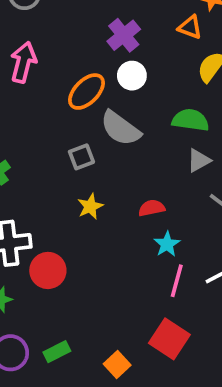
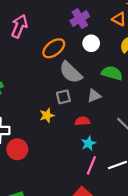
white circle: (132, 76) -> (91, 43), moved
gray square: (81, 157) -> (63, 97), moved
gray triangle: (199, 160) -> (94, 96), moved

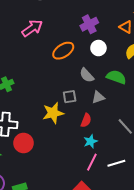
pink arrow: (19, 26) -> (32, 28), turned 30
gray semicircle: (71, 72) -> (87, 75), moved, size x0.7
yellow star: (47, 115) -> (53, 113), size x1.5
red semicircle: (82, 121) -> (86, 120), turned 112

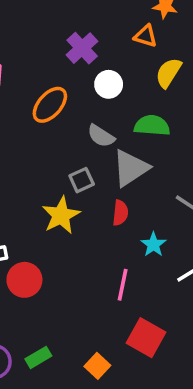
gray triangle: (98, 97) -> (131, 168), size x1.6
cyan star: (90, 141) -> (153, 245), moved
pink line: (92, 162) -> (123, 285), moved

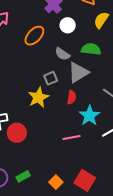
cyan star: (153, 245) -> (89, 116), size x1.5
pink line: (123, 285) -> (72, 137), turned 66
red square: (146, 338) -> (85, 180), moved

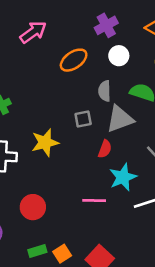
gray semicircle: (62, 54) -> (105, 91), turned 42
yellow star: (38, 97) -> (45, 143), moved
red circle: (17, 133) -> (33, 207), moved
green rectangle: (23, 176) -> (37, 251), moved

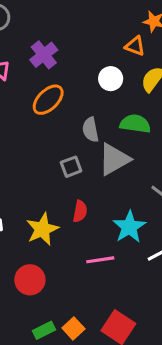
purple cross: (106, 25) -> (44, 55), moved
white circle: (119, 56) -> (111, 79), moved
yellow star: (45, 143) -> (42, 229), moved
red semicircle: (105, 149) -> (80, 211), moved

